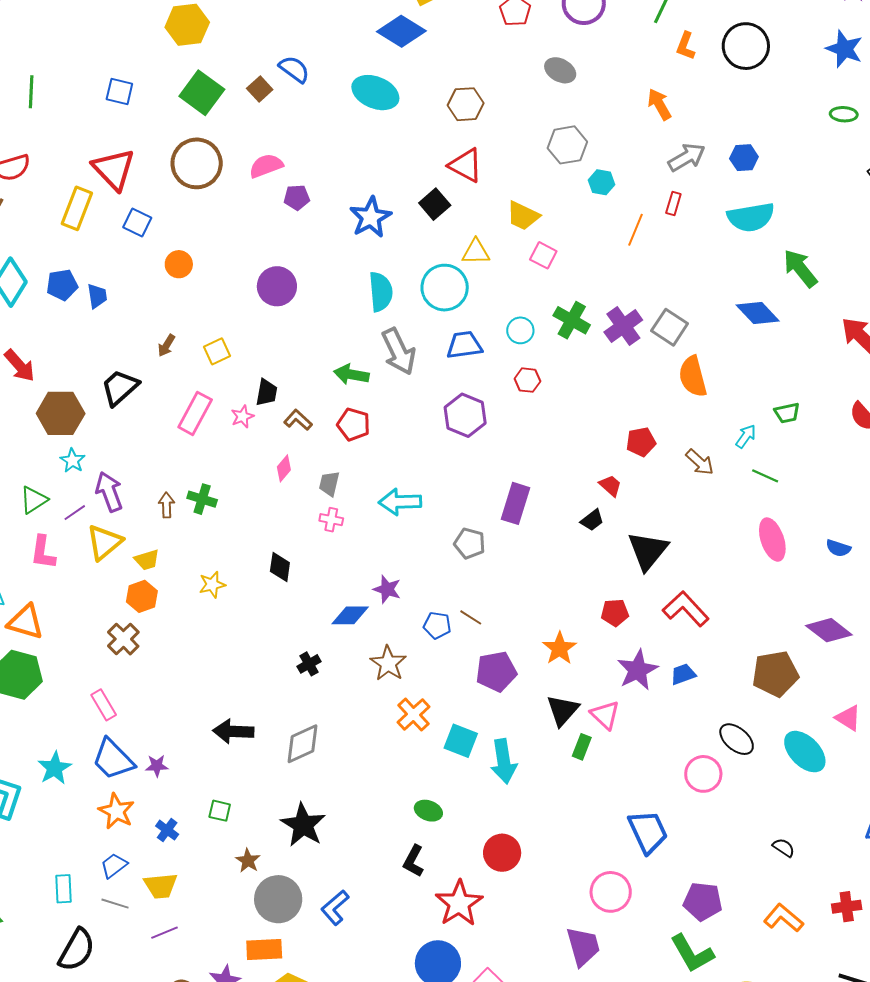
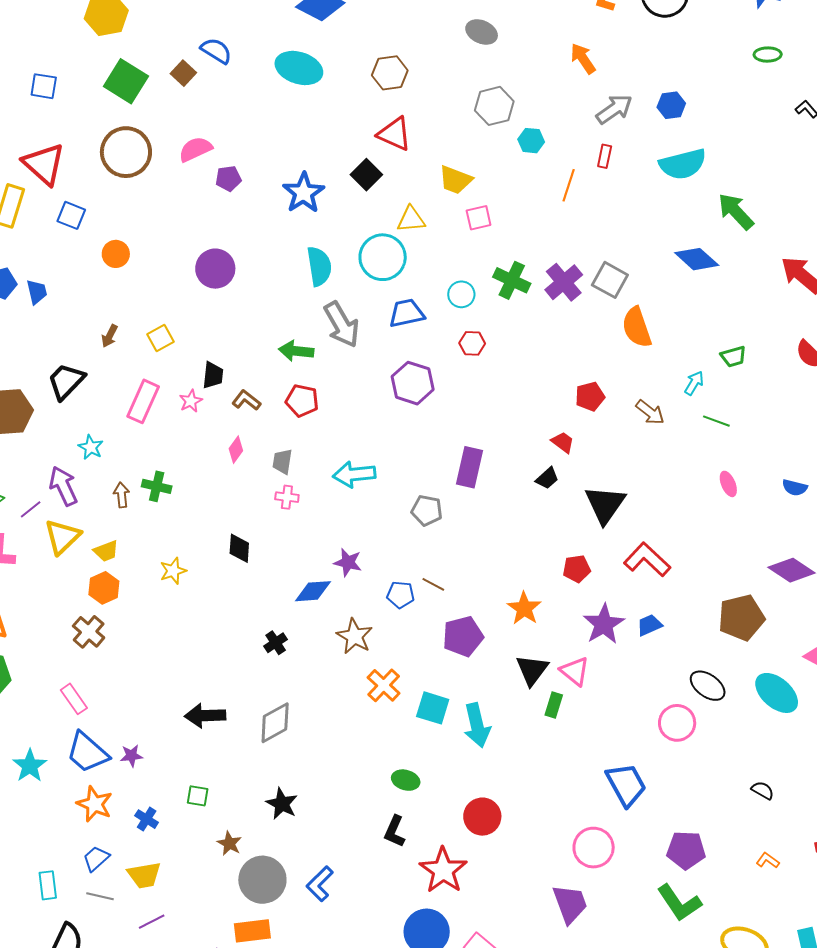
pink square: (543, 255) -> (479, 218), turned -36
cyan star: (73, 461) -> (91, 447), moved
pink ellipse: (772, 540) -> (728, 484), size x0.6
black star: (303, 825) -> (282, 804), size x0.7
orange L-shape: (783, 918) -> (768, 860), size x0.6

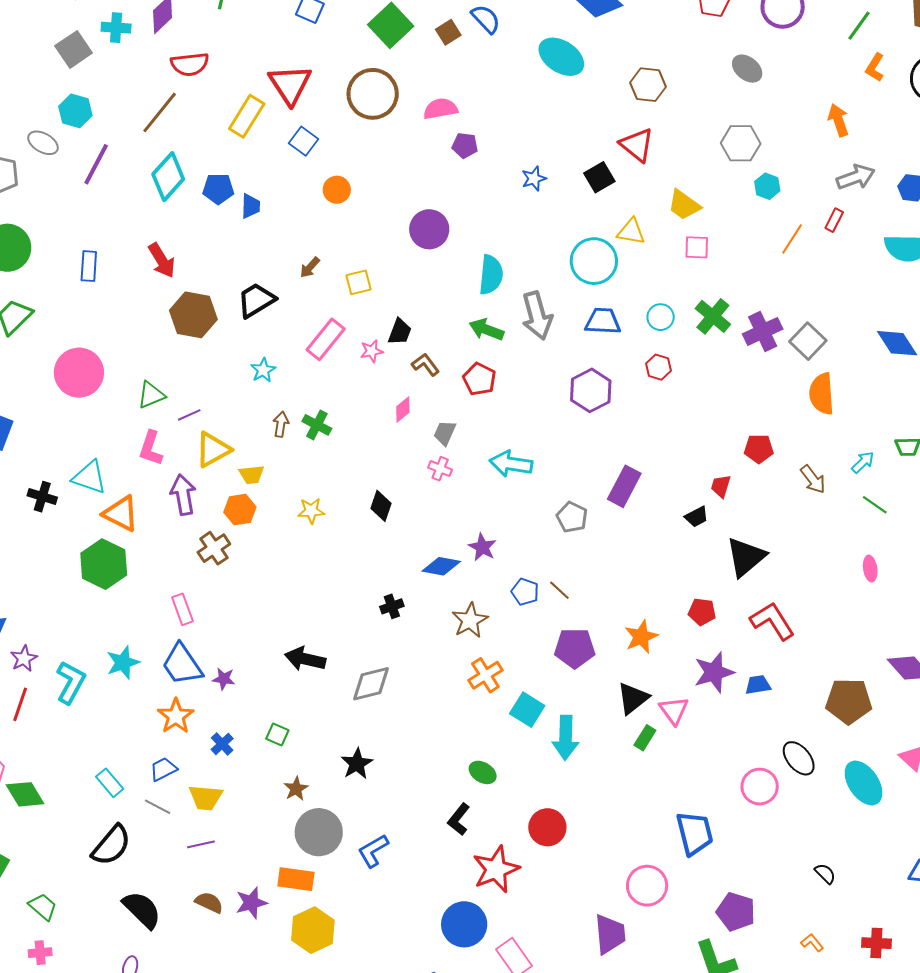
blue star: (304, 193) -> (534, 179), size x0.6
cyan semicircle: (319, 266) -> (491, 275), moved
red trapezoid: (563, 442) -> (721, 486), turned -125
purple arrow: (63, 486) -> (183, 495), moved
cyan rectangle: (48, 885) -> (110, 783), turned -48

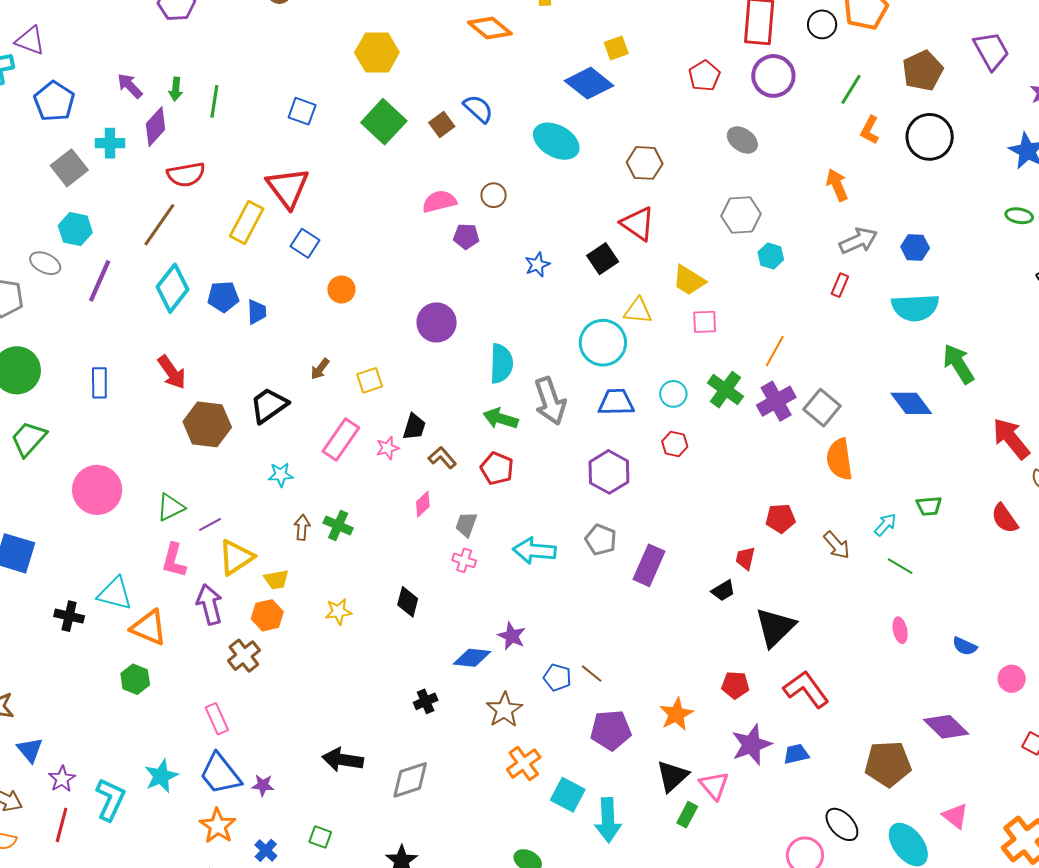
brown circle: (373, 94) -> (494, 195), moved, size x0.5
orange line: (792, 239) -> (775, 351), moved
cyan star: (263, 370) -> (281, 475), turned 30
gray pentagon: (572, 517) -> (601, 540), moved
green hexagon: (104, 564) -> (135, 679), size x0.6

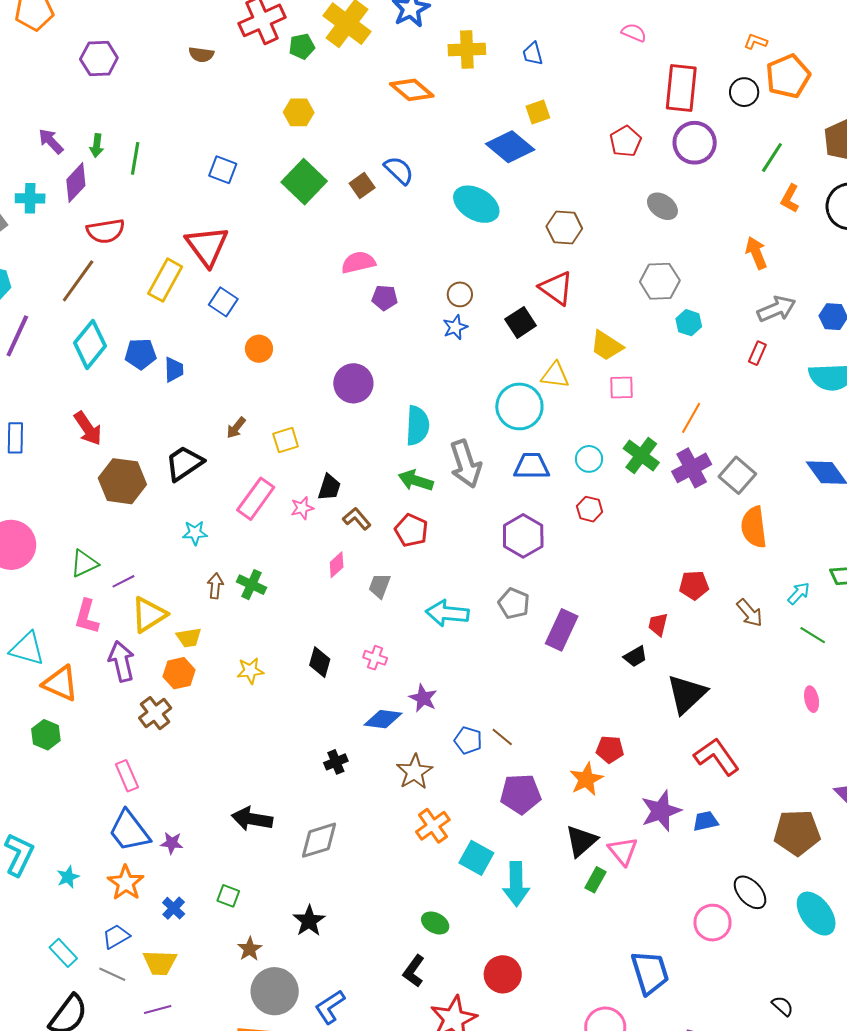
yellow hexagon: (377, 52) -> (299, 112), size x0.7
brown circle: (494, 195) -> (460, 294), moved
pink cross: (464, 560) -> (375, 658), moved
red pentagon: (735, 685) -> (610, 749), moved
cyan star: (161, 776) -> (68, 877), moved, size x0.7

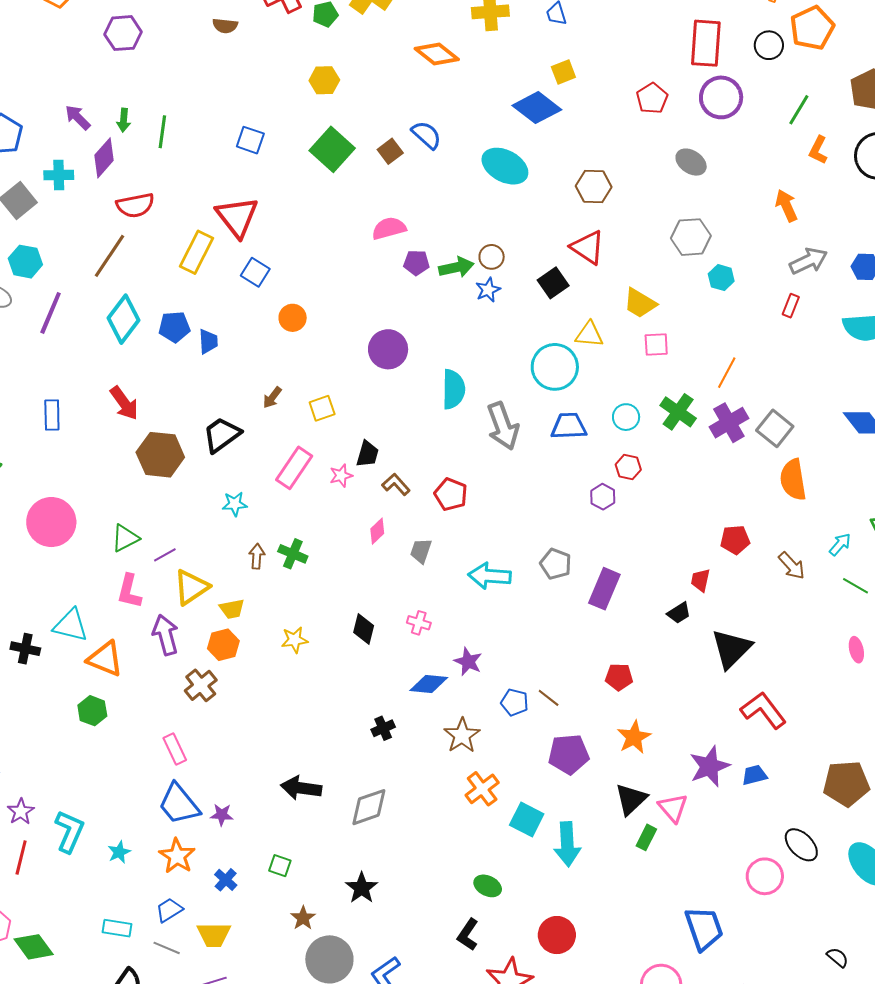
green arrow: (416, 481) -> (456, 267), moved, turned 152
purple hexagon: (523, 536) -> (603, 497), moved, size x0.6
red pentagon: (610, 749) -> (619, 677), moved
cyan rectangle: (63, 953) -> (117, 928), turned -36

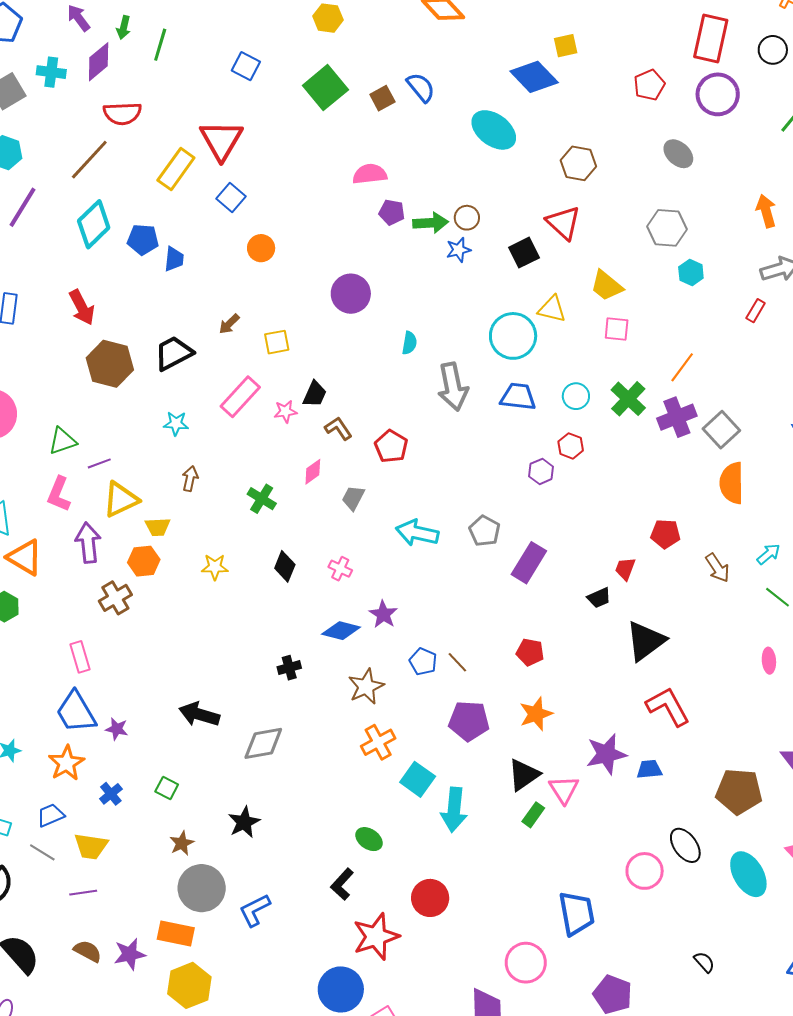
cyan semicircle: (453, 389) -> (409, 343), size x0.6
green cross: (293, 554) -> (262, 499), moved

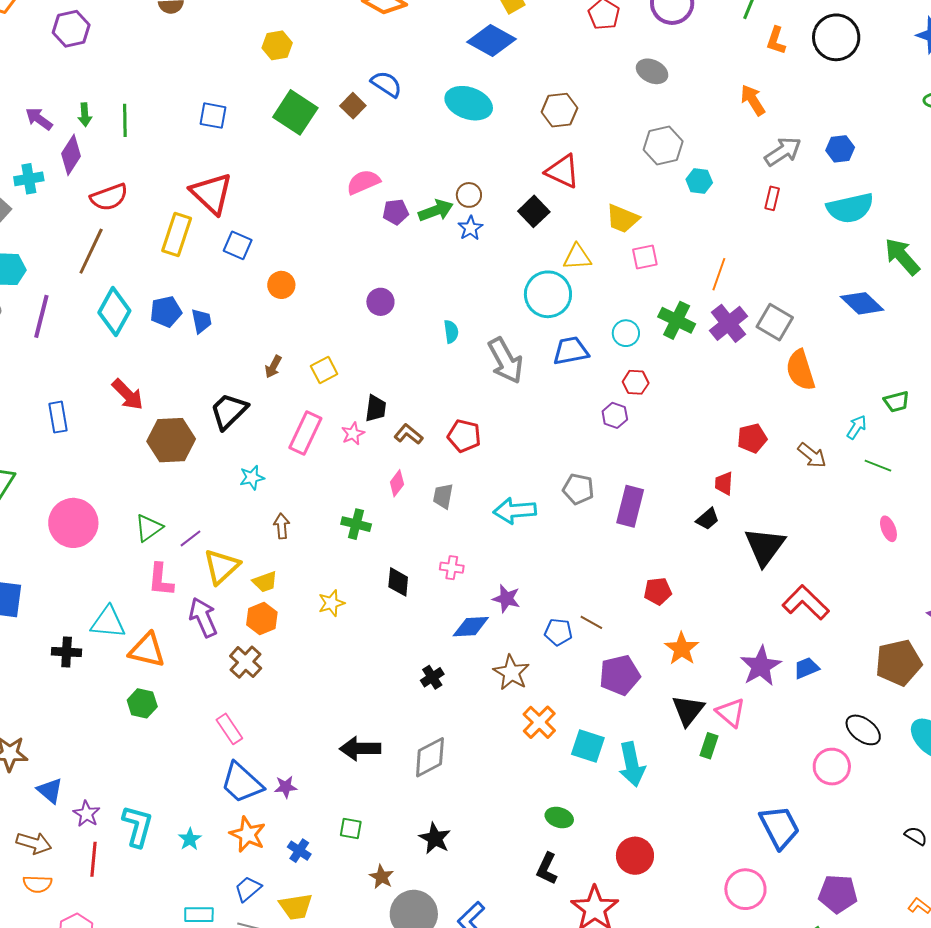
purple circle: (351, 294) -> (380, 302), size x0.7

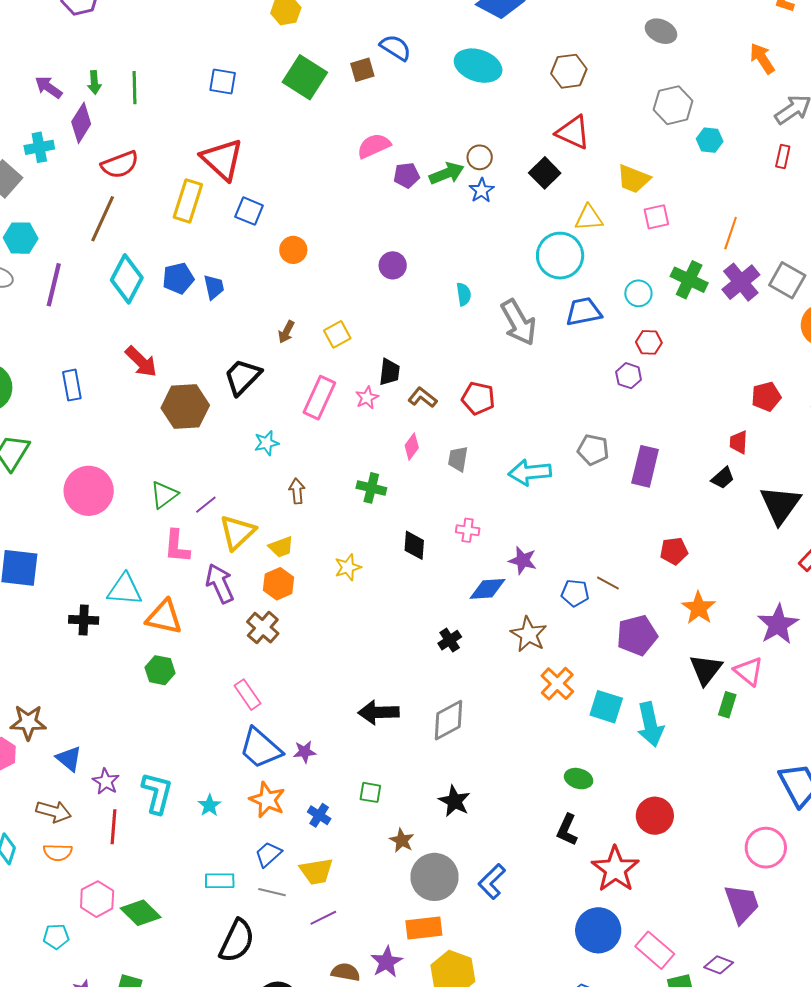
brown square: (353, 106) -> (362, 70), turned 30

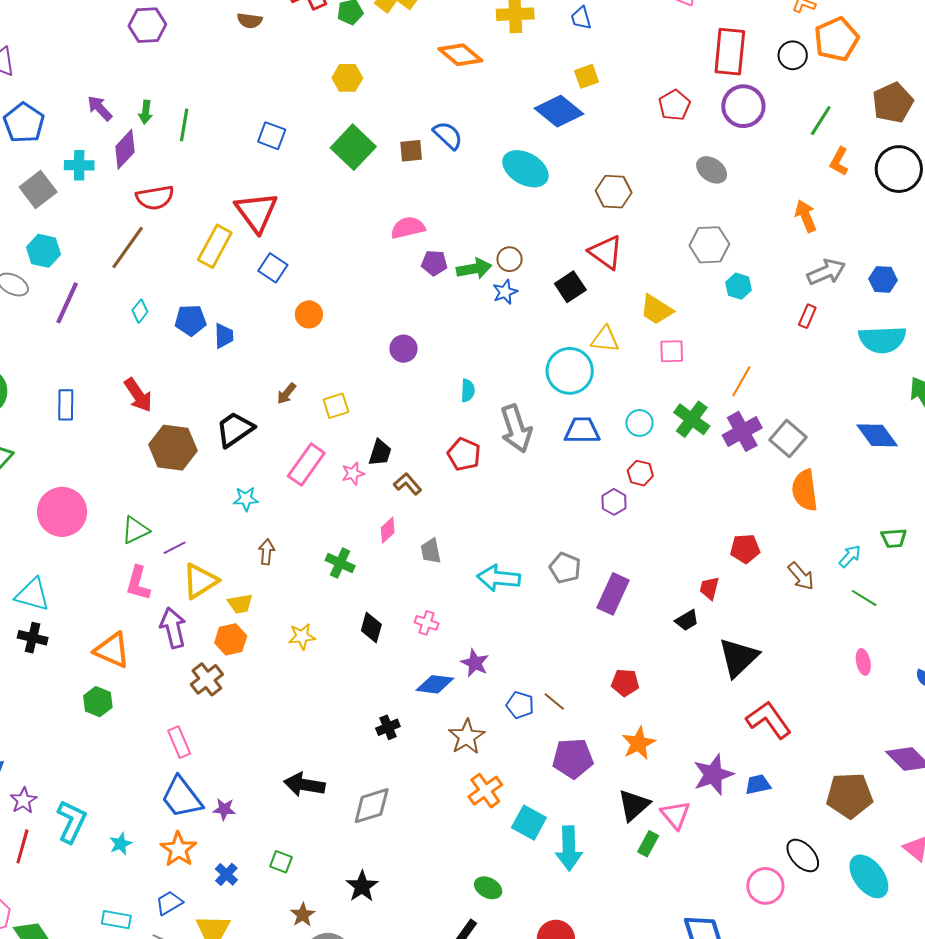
cyan diamond: (127, 279) -> (140, 311), size x0.5
red pentagon: (478, 398) -> (464, 454), moved
gray trapezoid: (458, 459) -> (431, 551), turned -32
cyan triangle: (125, 590) -> (32, 595), moved

